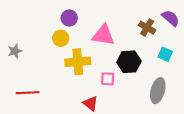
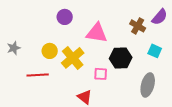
purple semicircle: (171, 18) -> (160, 17), turned 90
yellow circle: (61, 38) -> (50, 51), moved
yellow cross: (78, 62) -> (73, 58), turned -35
red line: (28, 93) -> (38, 75), moved

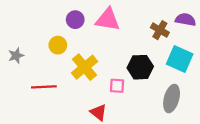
purple semicircle: (160, 17) -> (185, 20), turned -120
pink triangle: (97, 33) -> (108, 20), moved
yellow circle: (50, 51) -> (58, 45), moved
cyan square: (155, 51) -> (180, 59), size x1.6

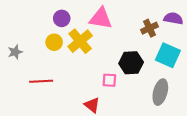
purple circle: (75, 20) -> (62, 18), moved
brown cross: (160, 30) -> (149, 28), turned 35
yellow cross: (85, 67) -> (80, 41), moved

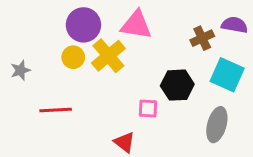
purple circle: (62, 18) -> (83, 25), size x1.5

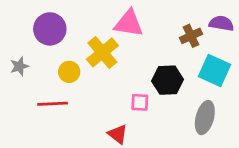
purple circle: (83, 25) -> (50, 29), moved
yellow circle: (73, 57) -> (69, 72), moved

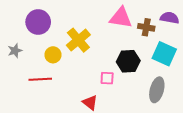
pink triangle: (129, 23) -> (121, 18), moved
brown cross: (191, 36) -> (146, 27), turned 35

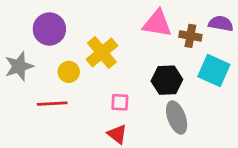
gray star: (15, 51) -> (19, 66), size x1.5
pink square: (107, 78) -> (120, 102), moved
gray ellipse: (157, 90) -> (177, 117), moved, turned -35

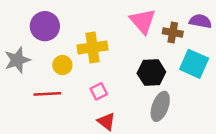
pink triangle: (157, 23) -> (143, 21), turned 40
yellow cross: (102, 53) -> (93, 48), turned 32
pink square: (120, 102) -> (99, 91), moved, turned -30
gray ellipse: (177, 117) -> (160, 106), turned 40

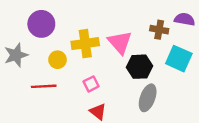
pink triangle: (143, 21) -> (120, 42), moved

